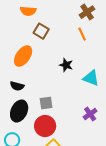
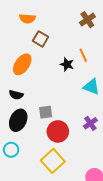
orange line: (82, 34) -> (83, 55), moved
black star: (66, 65) -> (67, 64), moved
red circle: (45, 126) -> (58, 131), moved

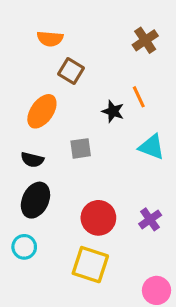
gray square: (46, 112) -> (81, 148), moved
purple cross: (90, 123) -> (150, 219), moved
yellow square: (53, 161) -> (90, 265), turned -30

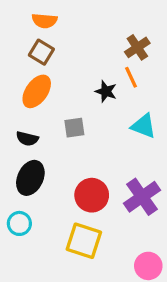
brown cross: (145, 40) -> (137, 47), moved
brown square: (71, 71) -> (41, 52), moved
purple cross: (150, 219) -> (142, 197), size x1.6

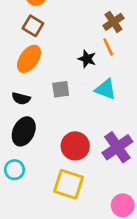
cyan triangle: (144, 126) -> (106, 89), moved

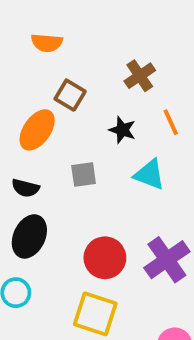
brown cross: (113, 22) -> (140, 76), moved
brown square: (33, 26) -> (70, 95), moved
orange line: (108, 47) -> (171, 122), moved

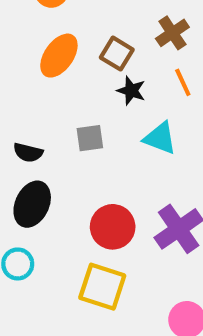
brown cross: (140, 76) -> (172, 33), moved
brown square: (70, 95) -> (117, 54), moved
orange ellipse: (37, 130) -> (59, 56), moved

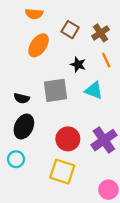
brown square: (117, 54) -> (70, 30), moved
gray square: (90, 138) -> (55, 90), size x1.6

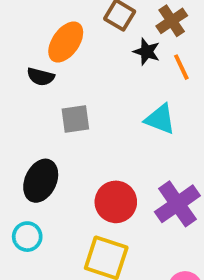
black star: (78, 64) -> (147, 52), moved
gray square: (55, 90) -> (75, 119), moved, size x0.7
black semicircle: (22, 98) -> (41, 77), moved

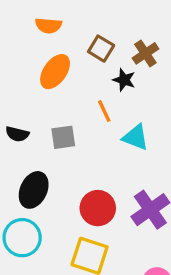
orange line: (181, 67) -> (104, 111), moved
black semicircle: (41, 77) -> (17, 134), moved
cyan circle: (27, 237) -> (22, 238), size x1.5

